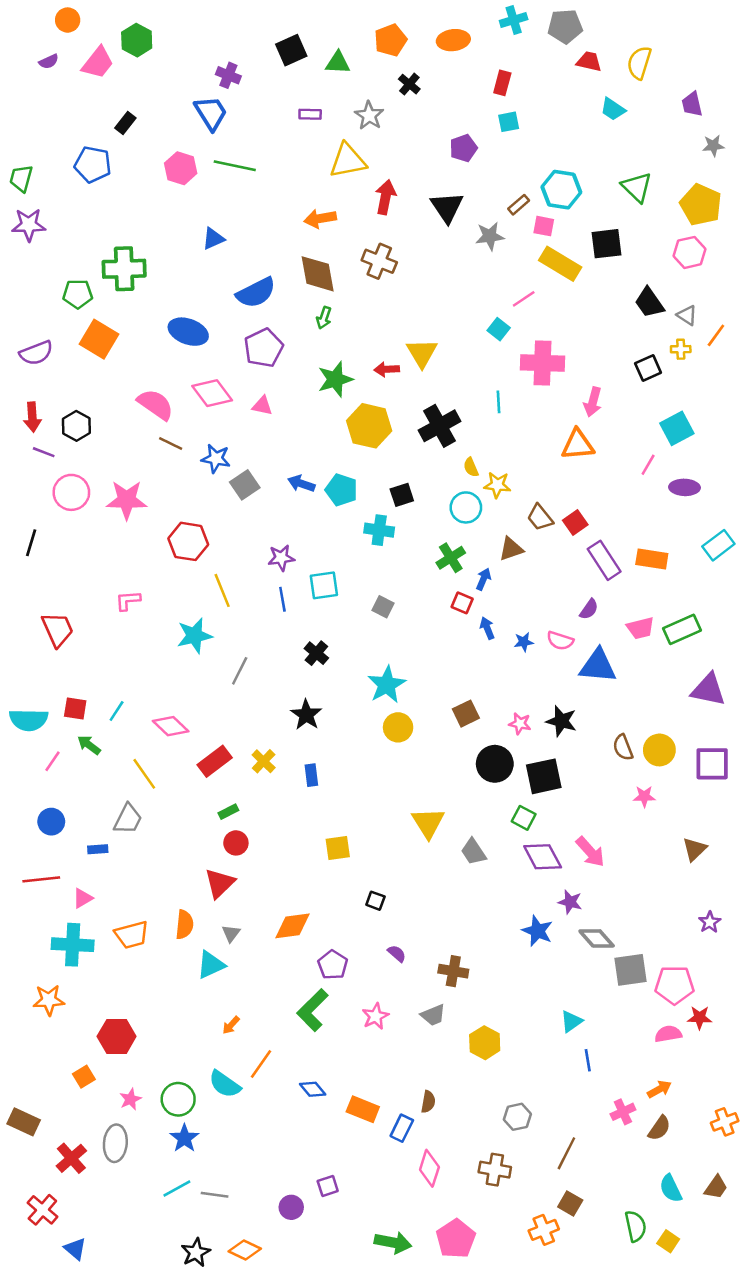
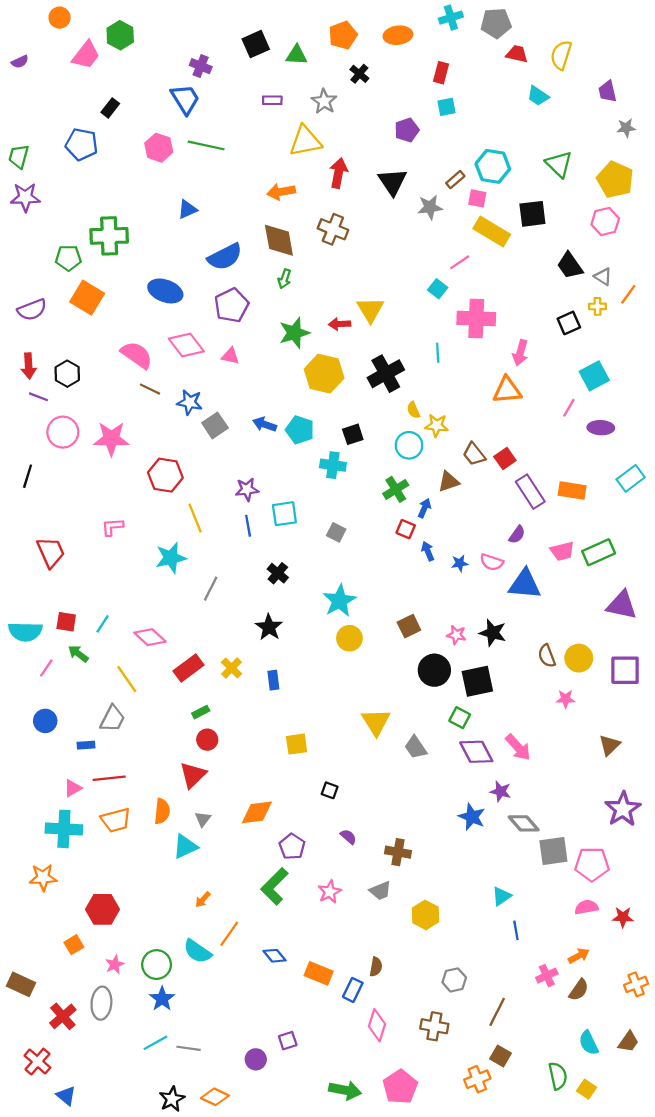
purple semicircle: (49, 61) -> (20, 62), moved
red line: (41, 879) -> (109, 778), moved
purple star: (710, 922) -> (623, 809), size x1.8
red star: (700, 1018) -> (623, 917), moved

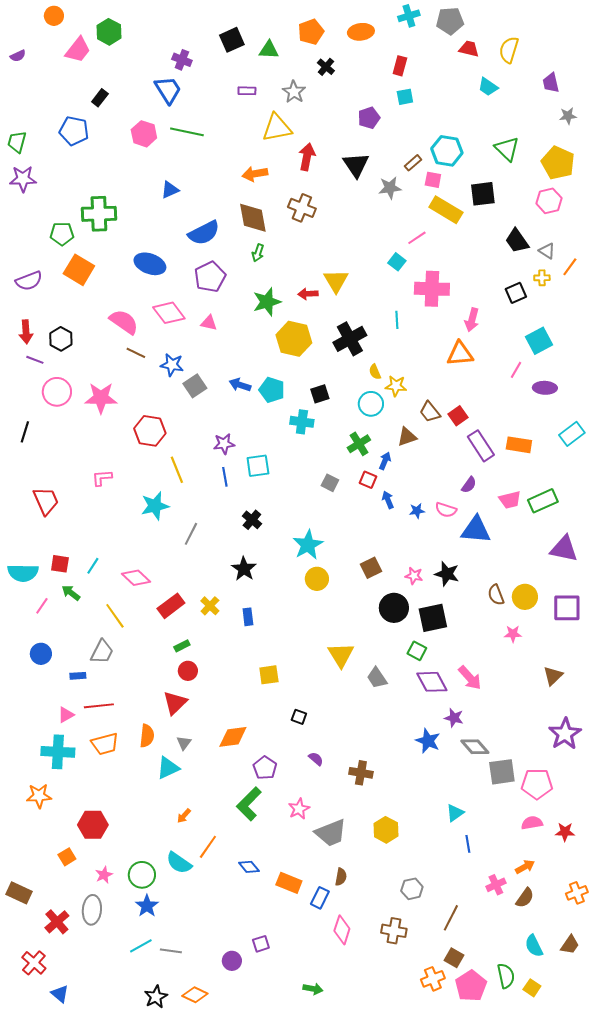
gray square: (336, 532) -> (330, 483), moved
gray trapezoid: (380, 891) -> (331, 833), moved, size x1.6
pink pentagon: (400, 1087) -> (471, 986), moved
green arrow: (345, 1090) -> (313, 989), size x0.7

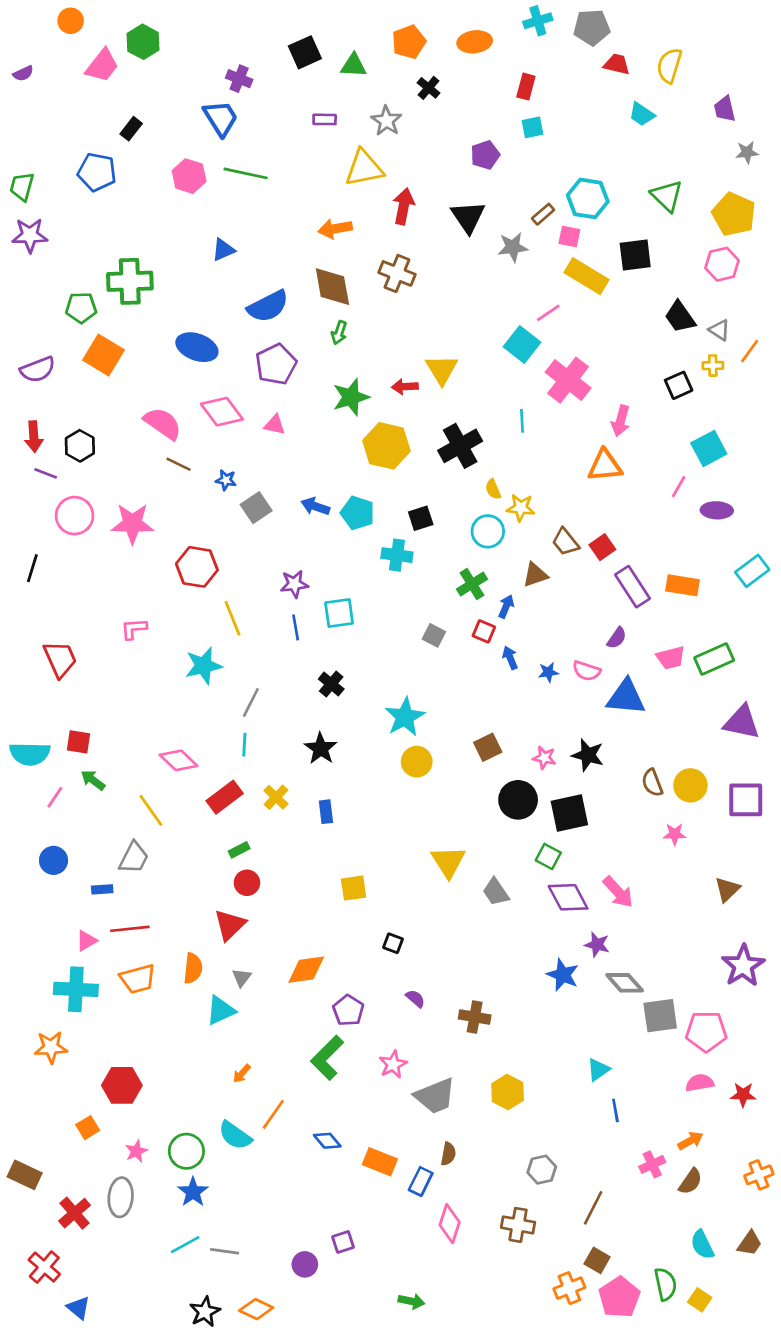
cyan square: (397, 262) -> (522, 345), size x1.5
pink cross: (432, 289) -> (568, 380), turned 36
blue star: (172, 365) -> (226, 480), size x0.7
cyan line: (93, 566) -> (244, 745), moved, turned -30

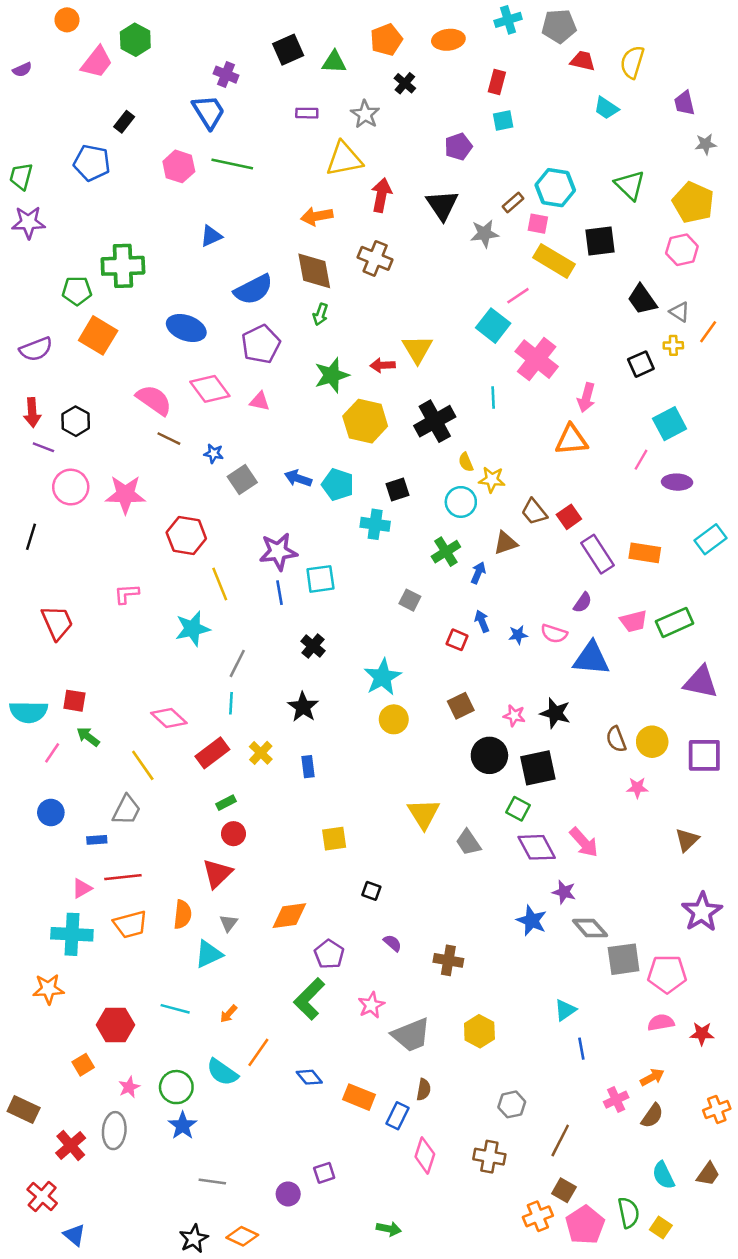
purple star: (294, 584) -> (278, 552), size x1.4
red square: (484, 631) -> (457, 640), moved
cyan line: (185, 1245) -> (175, 1009), moved, turned 44

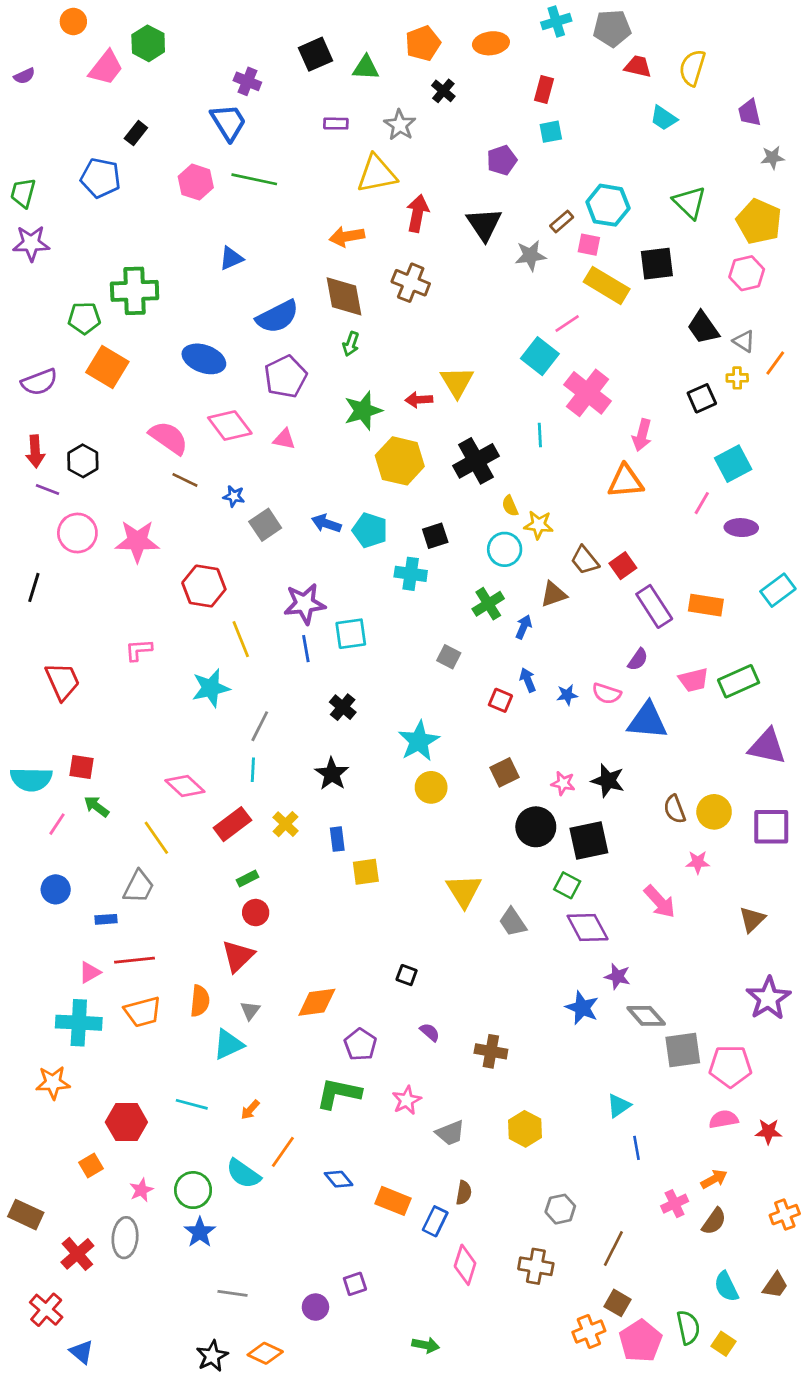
yellow square: (334, 839) -> (366, 872), moved
pink arrow: (584, 842) -> (660, 902), moved
green L-shape: (309, 999) -> (339, 1093), turned 57
gray trapezoid: (411, 1035) -> (450, 1133), size x0.7

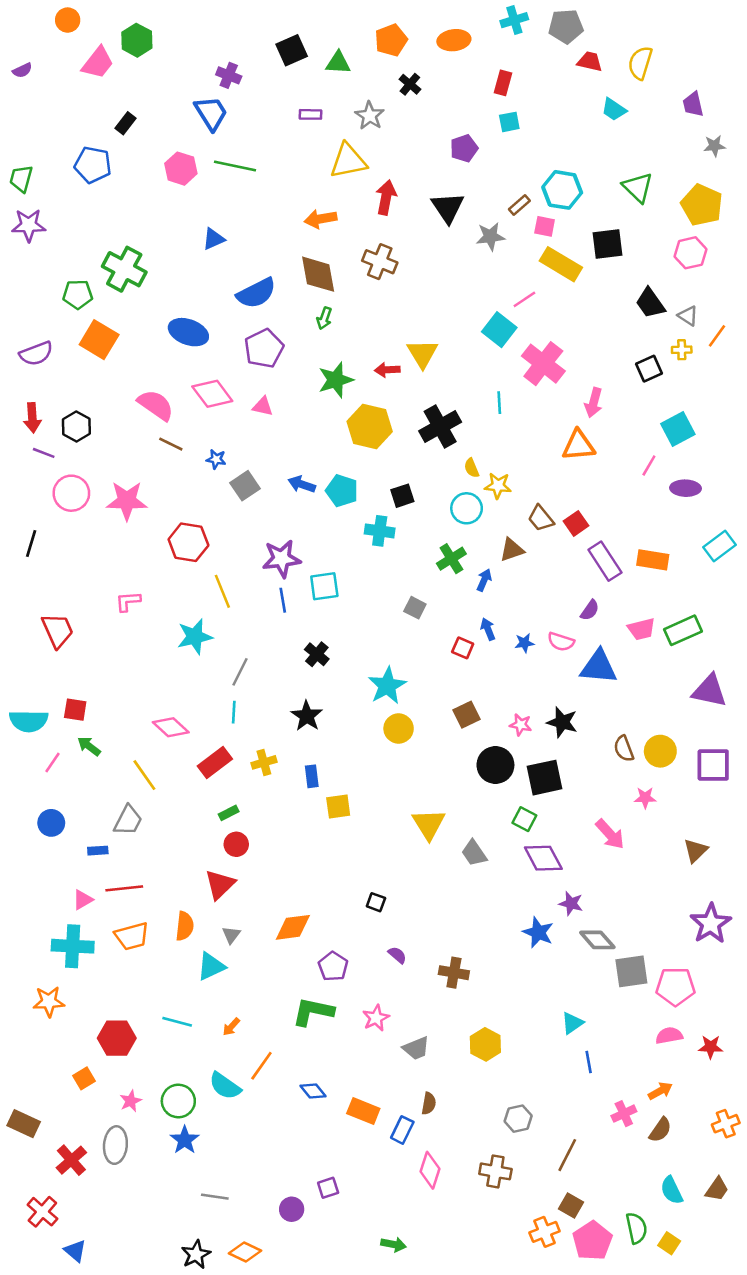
green cross: (135, 291) -> (124, 269), turned 30
yellow cross: (286, 824) -> (264, 762), turned 30

